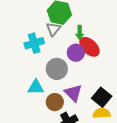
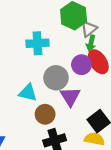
gray triangle: (53, 29) -> (89, 29), moved
purple triangle: (73, 93) -> (70, 96), moved

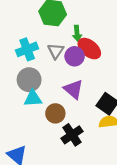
gray triangle: (89, 29) -> (56, 51), moved
gray circle: (56, 78) -> (29, 80), moved

